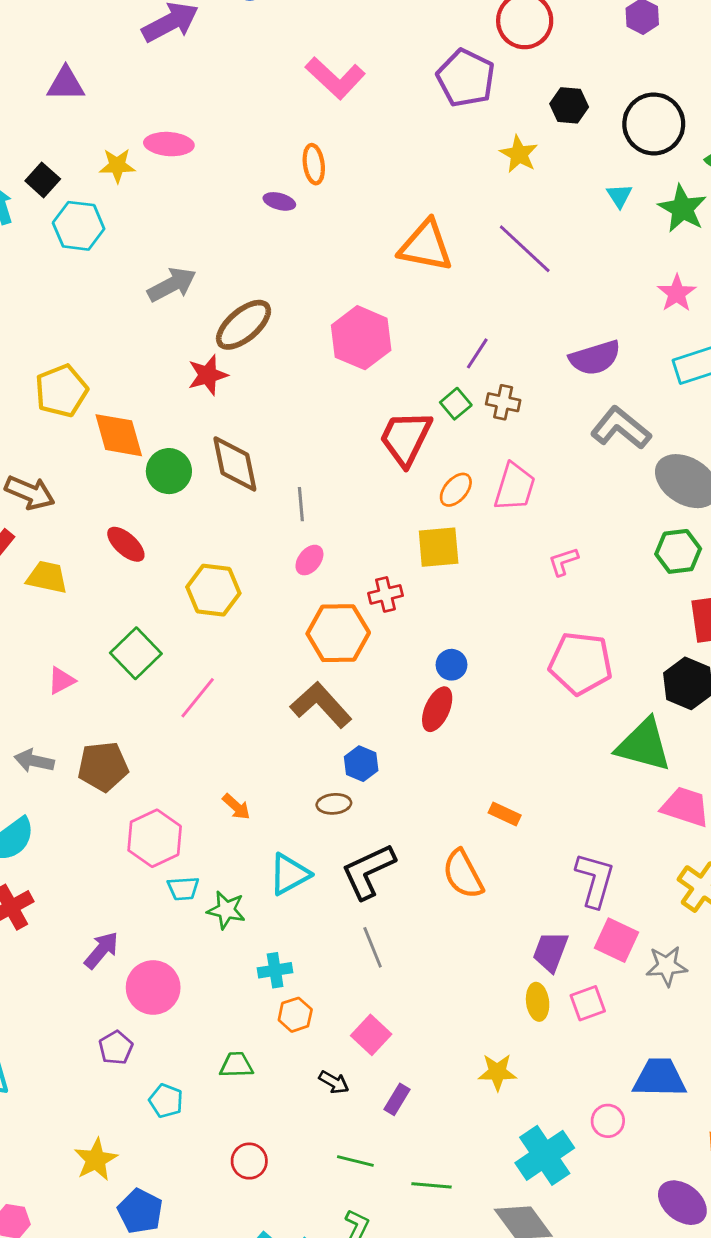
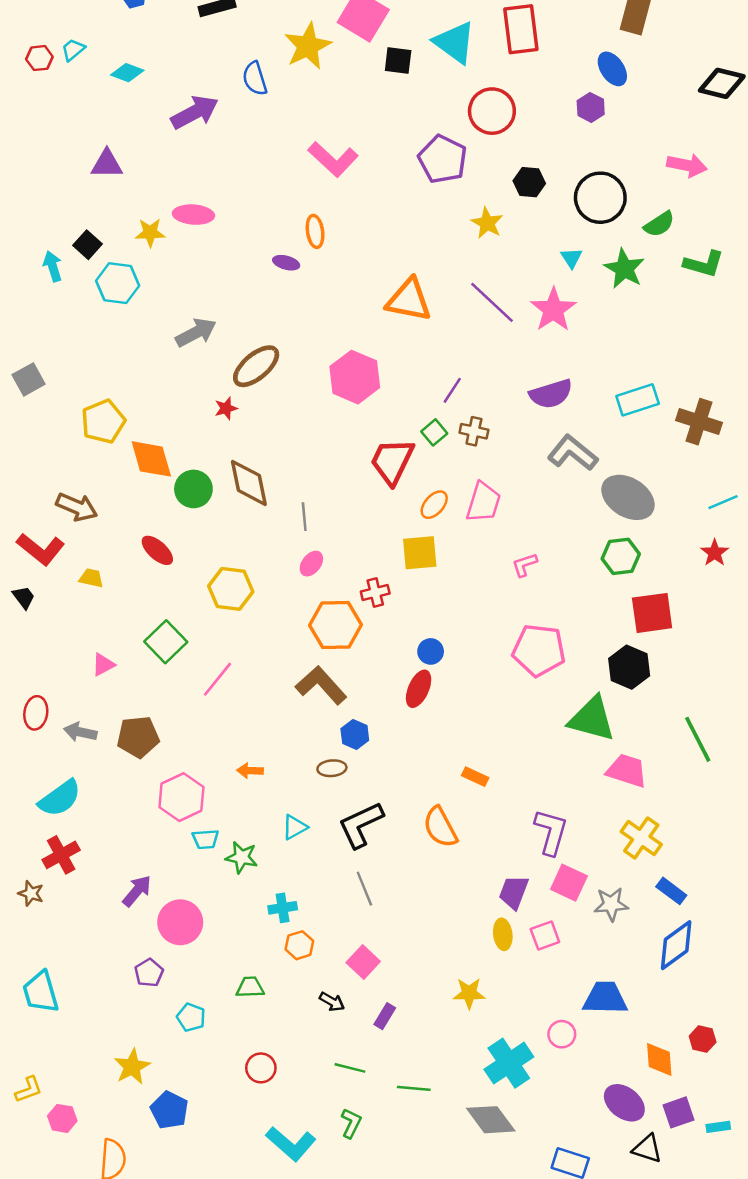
pink star: (677, 293) -> (553, 310), moved, size x1.4
red star: (208, 375) -> (226, 408), size x0.7
yellow trapezoid: (47, 577) -> (91, 578), size x0.7
orange arrow: (236, 807) -> (250, 771), turned 140
cyan triangle: (289, 874) -> (295, 827), size x0.7

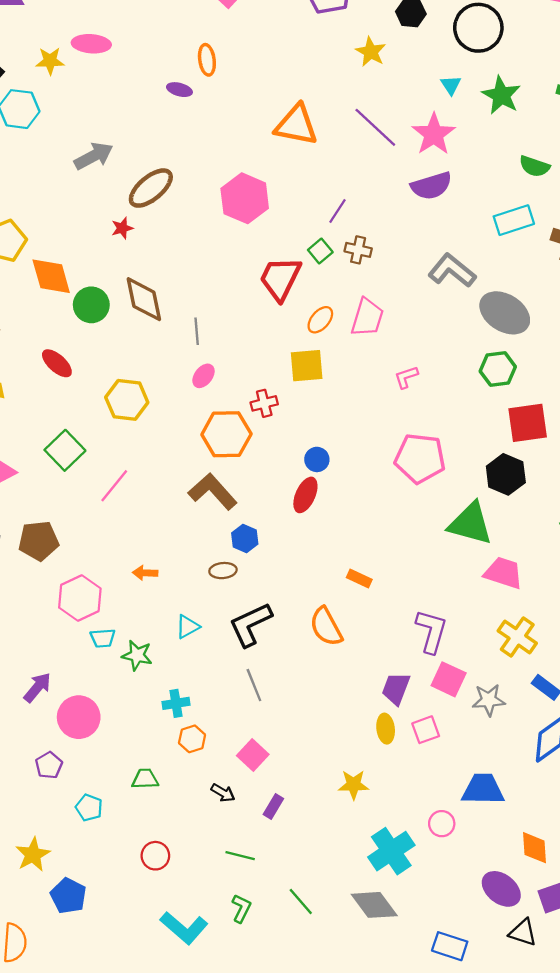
green semicircle: (659, 224) -> (534, 166), moved, turned 52
purple semicircle: (551, 394) -> (431, 186), moved
green line: (414, 1088) -> (301, 902), moved, turned 44

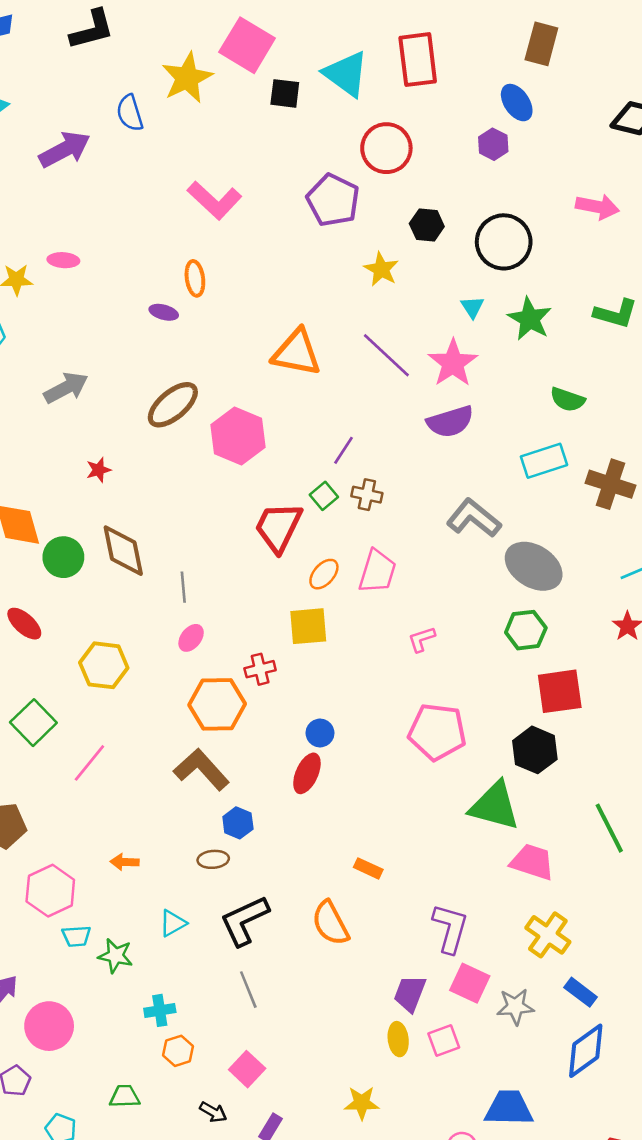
pink ellipse: (91, 44) -> (63, 260), size x0.7
brown ellipse: (151, 188) -> (173, 405), moved

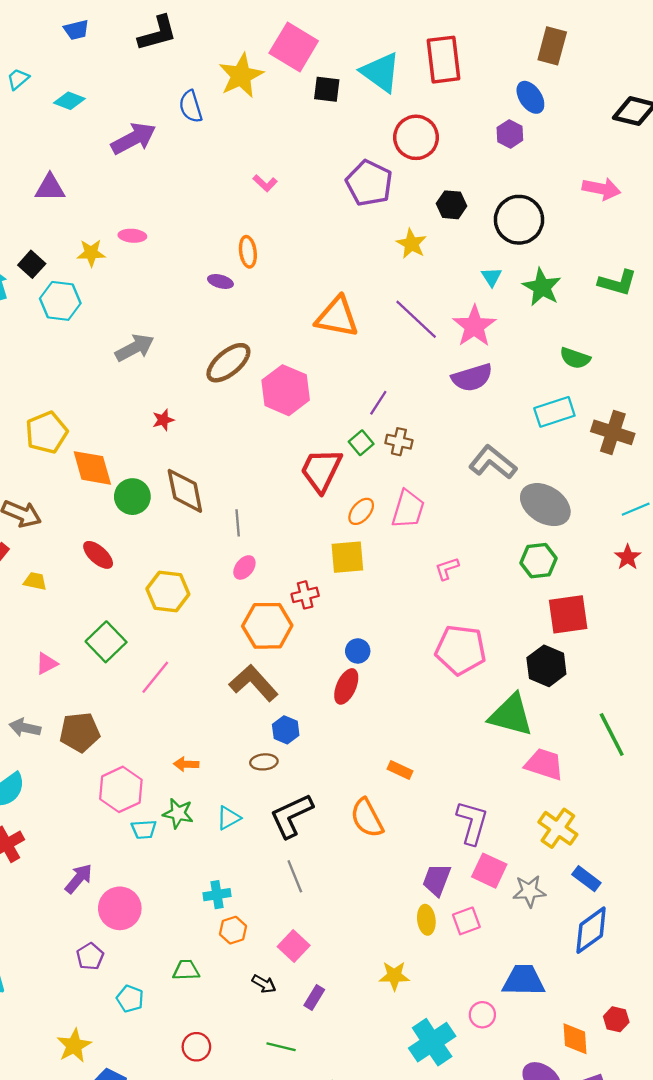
pink L-shape: (214, 200) -> (265, 183), size x0.5
green star: (115, 956) -> (178, 813), moved

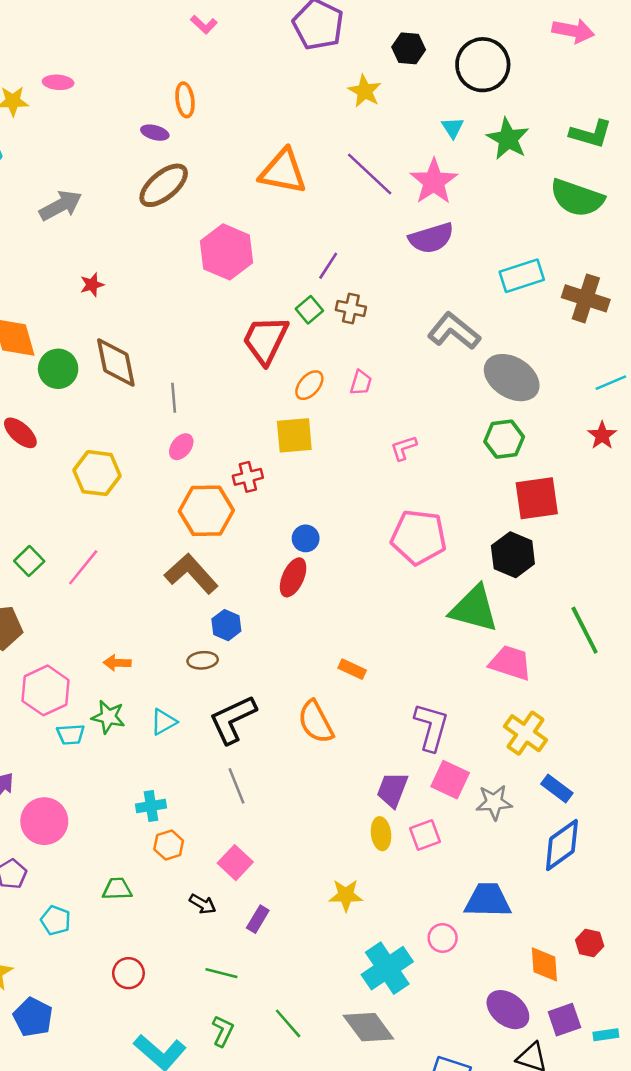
green semicircle: (575, 358) -> (577, 198), moved, size x1.6
brown ellipse: (228, 363) -> (164, 185), moved
pink trapezoid: (408, 509) -> (361, 383), size x0.6
green square: (106, 642) -> (29, 561), moved, size x0.7

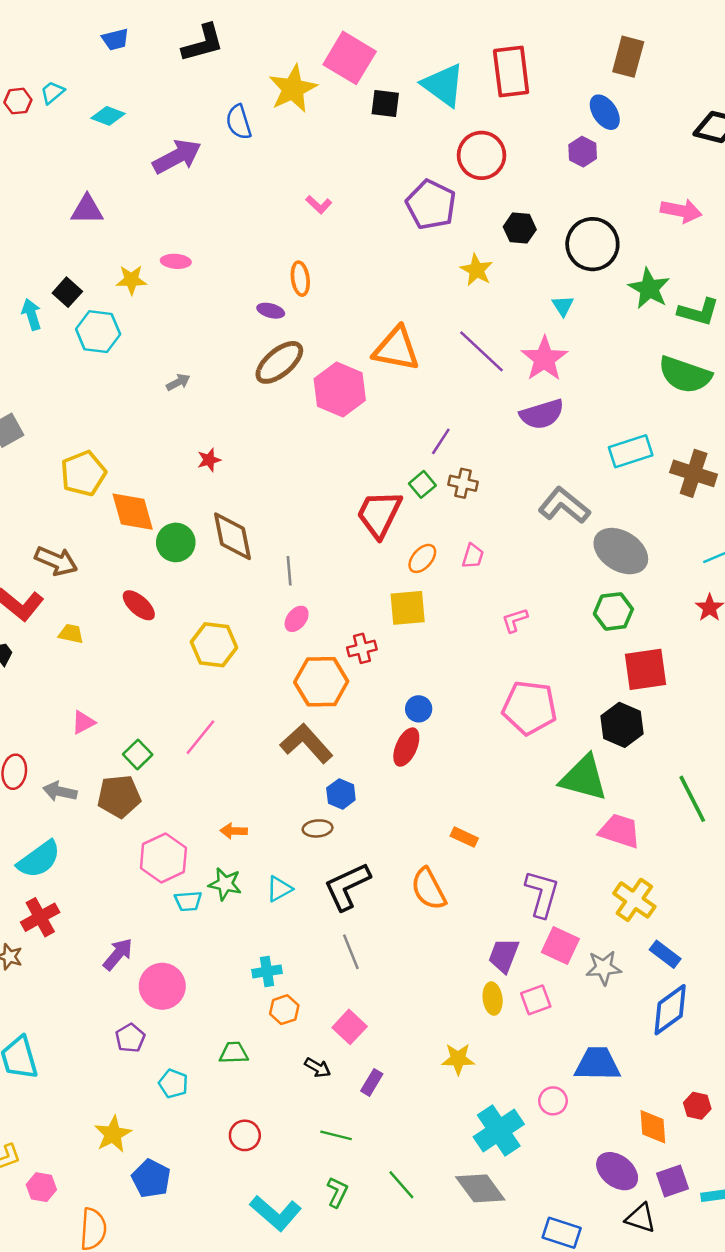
green star: (508, 139) -> (649, 288), moved
gray arrow: (61, 205) -> (178, 382), size x0.6
pink hexagon: (226, 252) -> (340, 390), moved
green square: (29, 561) -> (138, 754), moved

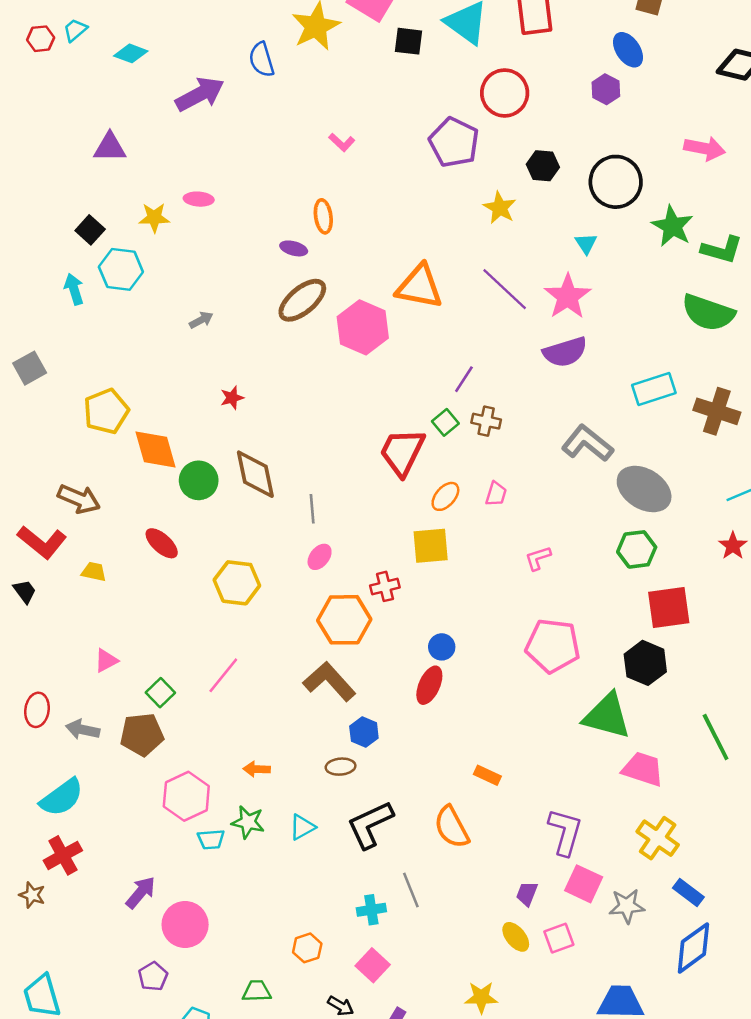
cyan arrow: (32, 314) -> (74, 289), moved
gray line: (351, 952) -> (411, 890), moved
purple trapezoid: (504, 955) -> (527, 894), size x0.7
cyan cross: (267, 971) -> (371, 910), moved
yellow ellipse: (493, 999) -> (516, 937), turned -32

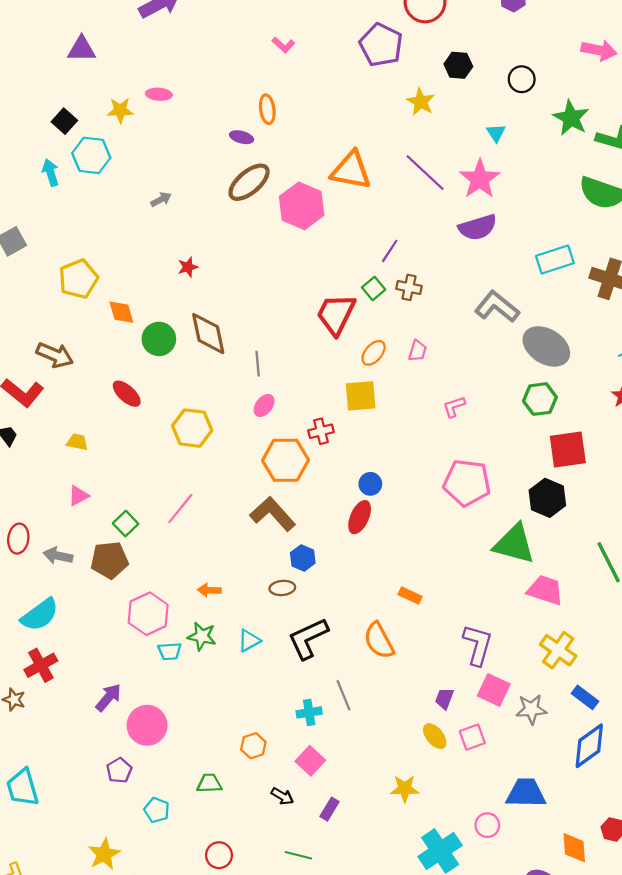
black circle: (616, 182) -> (522, 79), size x0.6
orange diamond: (155, 450) -> (121, 312), size x0.7
yellow trapezoid: (94, 572) -> (77, 442), moved

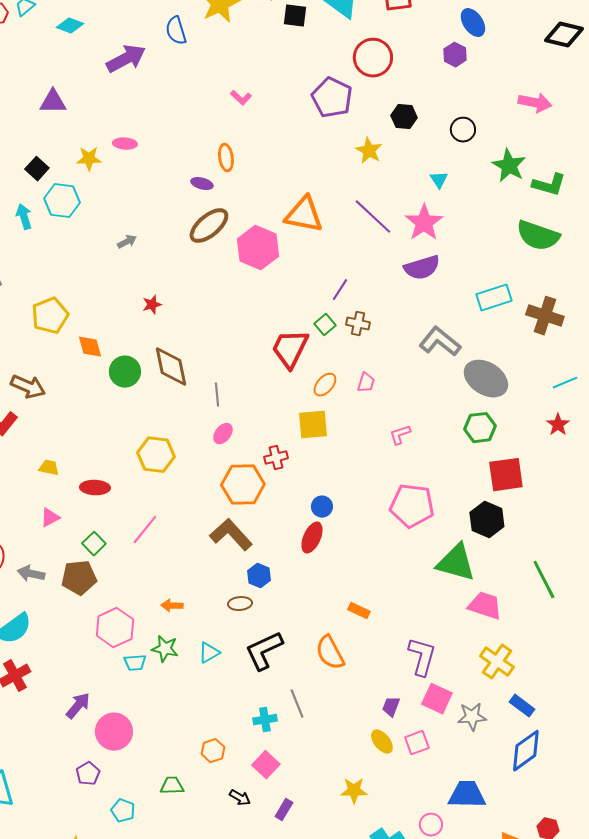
red ellipse: (127, 394) -> (95, 488), moved, turned -40

